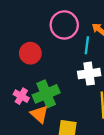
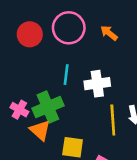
cyan line: (87, 45) -> (66, 75), moved
red circle: (30, 53) -> (30, 34), moved

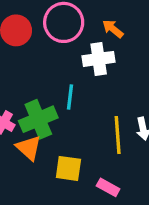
cyan line: (66, 75) -> (70, 97), moved
white cross: (97, 84) -> (99, 59), moved

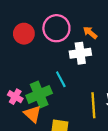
cyan line: (70, 97) -> (61, 79), turned -35

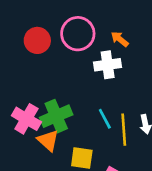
cyan line: (61, 79) -> (105, 119), moved
pink cross: (15, 97) -> (26, 119), size x1.5

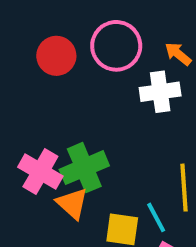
cyan line: (105, 119) -> (156, 217), moved

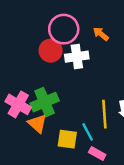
red circle: (56, 56) -> (51, 51), moved
white cross: (160, 92) -> (77, 57), moved

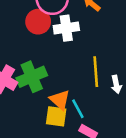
yellow line: (104, 114) -> (96, 72), moved
orange triangle: (37, 124) -> (60, 100), moved

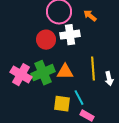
red circle: (38, 22) -> (46, 40), moved
orange triangle: (60, 100) -> (65, 72), moved, turned -42

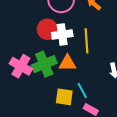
white cross: (70, 35) -> (62, 34), moved
yellow line: (93, 69) -> (86, 41), moved

